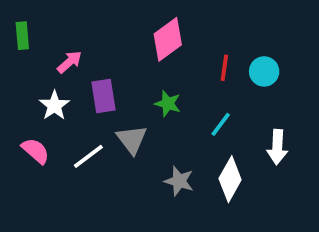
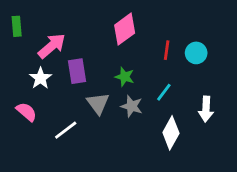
pink arrow: (70, 62) -> (52, 46), size x1.5
white line: (88, 156) -> (66, 130), moved
gray star: (179, 181) -> (132, 106), moved

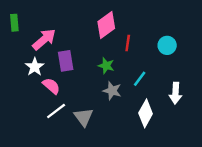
red line: (167, 50) -> (128, 43), moved
gray triangle: (98, 103) -> (84, 117), moved
pink semicircle: (26, 112) -> (51, 86), moved

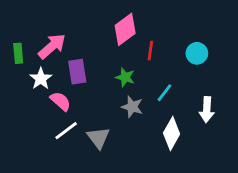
green rectangle: (14, 23) -> (18, 53), moved

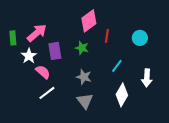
green star: (125, 77) -> (82, 48), moved
gray star: (132, 107) -> (84, 77), moved
gray triangle: (98, 138) -> (85, 101), moved

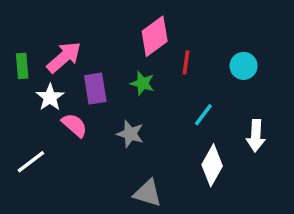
gray star: (84, 77) -> (130, 134), moved
white line: (47, 93) -> (31, 162), moved
gray triangle: (85, 101) -> (148, 193), moved, turned -36

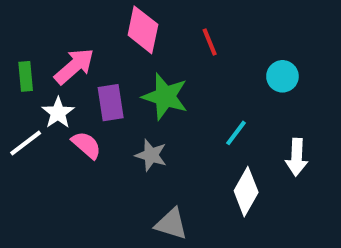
pink diamond: (155, 36) -> (143, 30), moved, turned -42
red line: (186, 62) -> (210, 42), moved, turned -30
green star: (142, 83) -> (165, 97), size x1.6
white line: (31, 162) -> (26, 143), moved

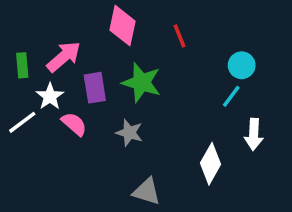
cyan line: (236, 133) -> (231, 96), moved

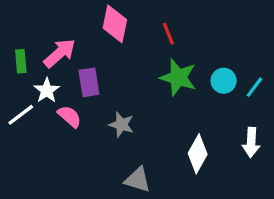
cyan circle: (242, 65) -> (224, 81), moved
green star: (141, 83) -> (178, 77), moved
cyan line: (231, 96) -> (254, 87), moved
white arrow: (254, 134) -> (251, 142), moved

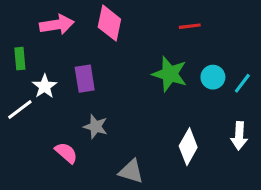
red line: (168, 34) -> (190, 26), moved, turned -75
pink arrow: (60, 53) -> (57, 25), moved, turned 32
pink semicircle: (69, 116) -> (66, 153), moved
gray star: (121, 125) -> (96, 127), moved

